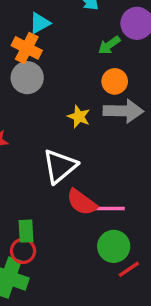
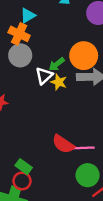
green arrow: (109, 45) -> (57, 64), moved
orange circle: (115, 81) -> (84, 56), size x1.5
white triangle: (60, 166) -> (44, 76), moved, size x0.7
green rectangle: (26, 231) -> (24, 167), turned -49

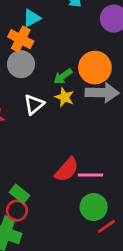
white triangle: (44, 76) -> (34, 104), moved
red semicircle: (63, 144) -> (67, 170), turned -85

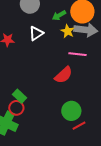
yellow star: (65, 97) -> (68, 31), moved
red semicircle: (67, 170) -> (64, 75), moved
pink line: (90, 175) -> (78, 54), moved

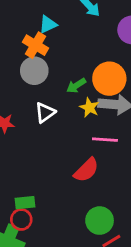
green rectangle: (19, 96) -> (25, 203), turned -48

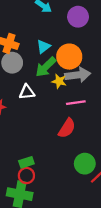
cyan triangle: (48, 24) -> (43, 47), moved
green arrow: (76, 86) -> (46, 67), size x1.5
white triangle: (45, 112) -> (27, 92), turned 42

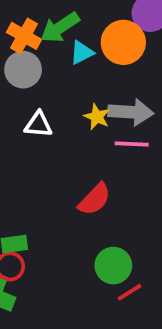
orange circle: (69, 57) -> (123, 42), moved
green arrow: (46, 67) -> (60, 27), moved
pink line: (76, 103) -> (132, 144), moved

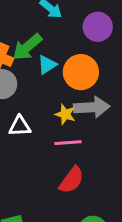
orange circle: (123, 42) -> (81, 72), moved
pink line: (132, 144) -> (68, 143), moved

